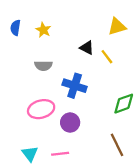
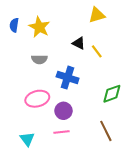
yellow triangle: (117, 27) -> (97, 15), moved
yellow star: (43, 30) -> (39, 27), size x1.5
pink line: (60, 154) -> (61, 132), moved

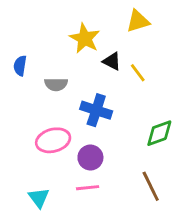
blue semicircle: (14, 25) -> (20, 66), moved
yellow star: (39, 27) -> (85, 38), moved

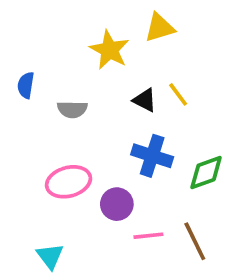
yellow triangle: (138, 21) -> (160, 28), moved
black triangle: (112, 61) -> (145, 100), moved
blue cross: (96, 110) -> (152, 156), moved
pink line: (88, 188) -> (148, 236), moved

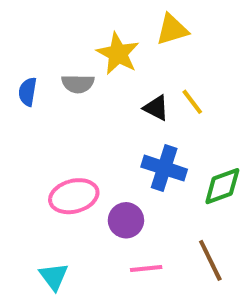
gray semicircle: (72, 109) -> (78, 84), moved
pink line: (148, 236) -> (146, 268), moved

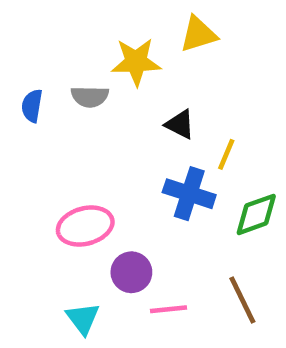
yellow star: (118, 54) -> (136, 62), turned -30
yellow line: (192, 102) -> (226, 154), moved, turned 60
purple circle: (126, 220) -> (131, 272), moved
cyan triangle: (54, 276) -> (83, 318), moved

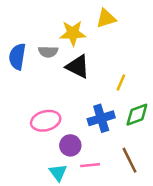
blue semicircle: (32, 106) -> (17, 57), size x1.5
black triangle: (180, 124) -> (78, 66), moved, size x1.5
blue cross: (189, 194) -> (101, 118), moved, turned -35
cyan triangle: (83, 318) -> (58, 173), moved

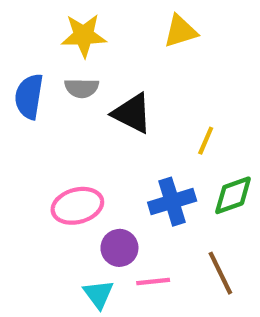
yellow star: (73, 33) -> (84, 35), moved

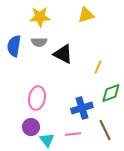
blue cross: (172, 202) -> (82, 108), moved
pink ellipse: (77, 206) -> (37, 98), turned -65
purple circle: (119, 248) -> (31, 127), moved

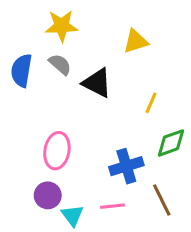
yellow triangle: (86, 15) -> (136, 41), moved
gray semicircle: (39, 42) -> (60, 64), turned -140

